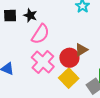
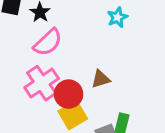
red circle: (69, 58) -> (69, 94), moved

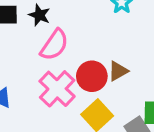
red circle: (69, 94) -> (92, 76), moved

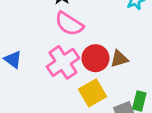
pink semicircle: (54, 45) -> (69, 24), turned 76

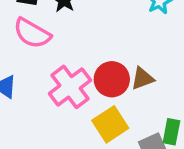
pink semicircle: (69, 24) -> (32, 33), moved

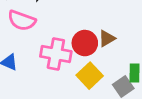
pink cross: (70, 87) -> (56, 54), turned -32

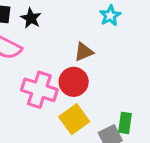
brown triangle: (107, 38) -> (84, 52), moved

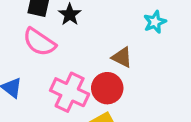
brown triangle: (84, 52) -> (122, 57), turned 42

